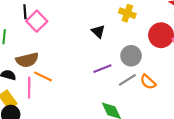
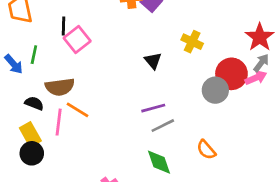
gray circle: (131, 56) -> (215, 90), moved
gray line: (127, 80) -> (163, 126), moved
orange semicircle: (148, 82) -> (206, 150), moved

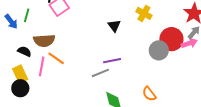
gray line: (163, 126) -> (100, 73), moved

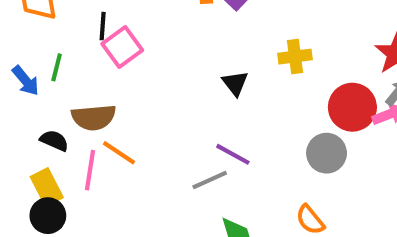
yellow cross: (144, 13) -> (295, 57), turned -35
gray circle: (159, 50) -> (327, 153), moved
purple line: (112, 61) -> (233, 154), turned 42

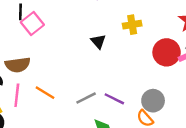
orange line: (119, 153) -> (45, 93), moved
gray circle: (327, 153) -> (153, 101), moved
purple line: (233, 154) -> (114, 99), moved

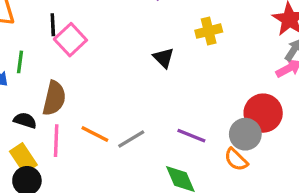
red circle: (167, 52) -> (263, 113), moved
brown semicircle: (18, 65) -> (54, 98), turned -65
gray line: (86, 98) -> (131, 139), moved

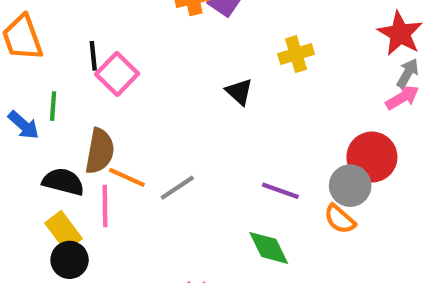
black semicircle: (25, 120) -> (63, 182), size x1.4
orange line: (95, 134) -> (127, 177), moved
gray line: (131, 139) -> (177, 188), moved

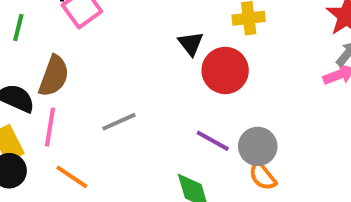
red circle: (372, 157) -> (225, 70), moved
orange line: (127, 177) -> (72, 177), moved
gray circle: (350, 186) -> (258, 146), moved

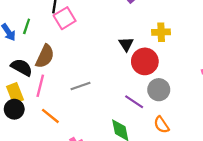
gray circle: (258, 146) -> (159, 90), moved

